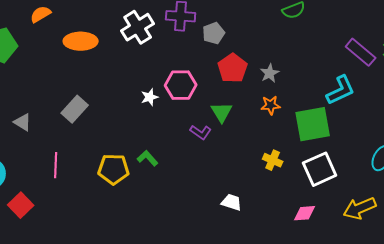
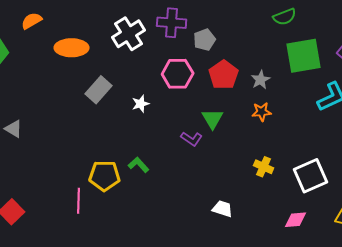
pink hexagon: (181, 85) -> (178, 74), moved
gray rectangle: (75, 109) -> (99, 90), moved
green square: (313, 124) -> (304, 56), moved
pink line: (56, 165) -> (79, 201), moved

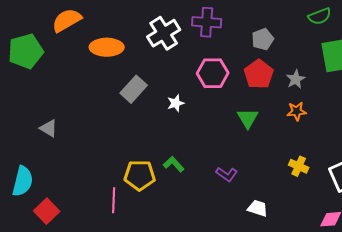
orange semicircle: (32, 21) -> (67, 20), size x1.4
gray pentagon: (205, 40) -> (263, 39), moved
purple L-shape: (192, 139) -> (227, 174), moved

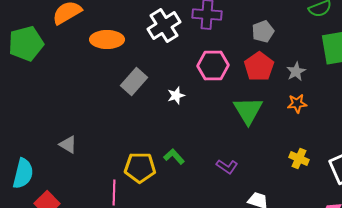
green triangle: (248, 118) -> (248, 110), size x1.4
gray triangle: (49, 128) -> (68, 144), moved

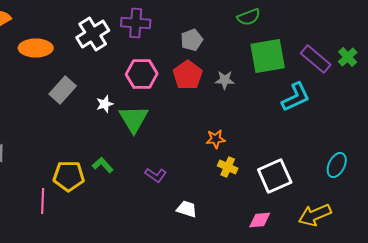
gray star: (296, 72) -> (225, 80), turned 30
orange star: (297, 104) -> (216, 139), moved
green triangle: (248, 110) -> (134, 119), moved

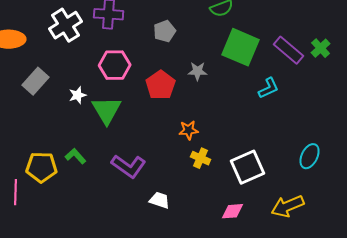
green square: (268, 56) -> (241, 47), turned 33
red pentagon: (188, 75) -> (161, 85), moved
cyan L-shape: (296, 97) -> (269, 88), size x0.7
purple L-shape: (156, 175) -> (129, 166), size x1.6

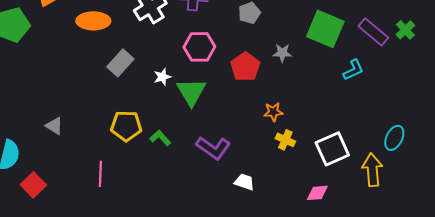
yellow pentagon: (42, 167) -> (126, 126), moved
yellow arrow: (288, 206) -> (372, 170), moved, turned 108

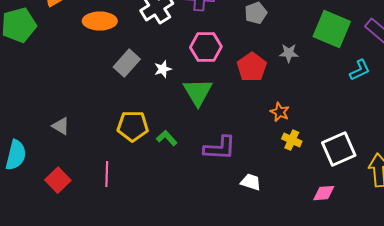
white star: (162, 77) -> (163, 69), moved
orange star: (273, 112) -> (280, 112), turned 30
purple L-shape: (213, 148) -> (220, 148), turned -32
red square: (33, 185) -> (58, 180), moved

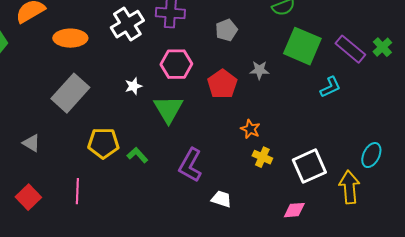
gray rectangle: (127, 63) -> (70, 93), moved, size x1.4
purple L-shape: (220, 148) -> (190, 165), turned 116

